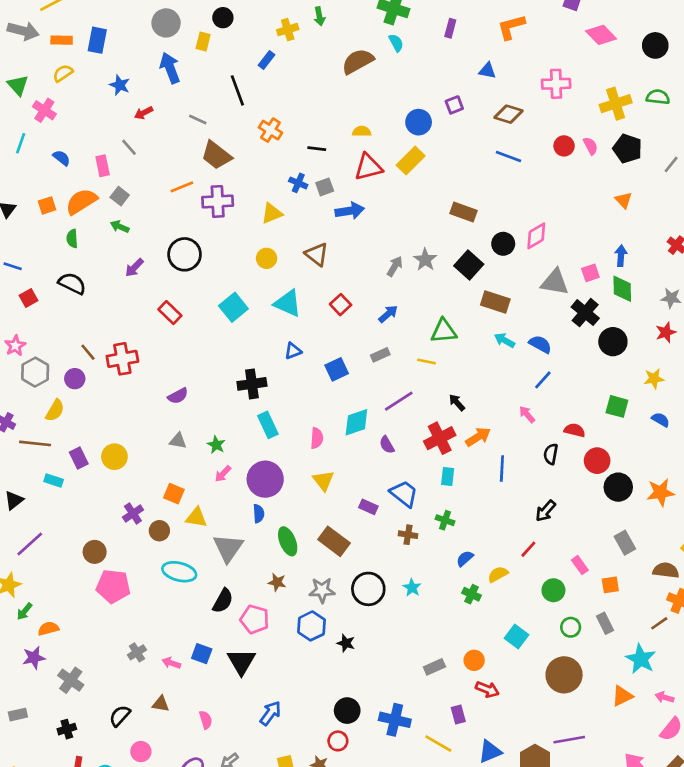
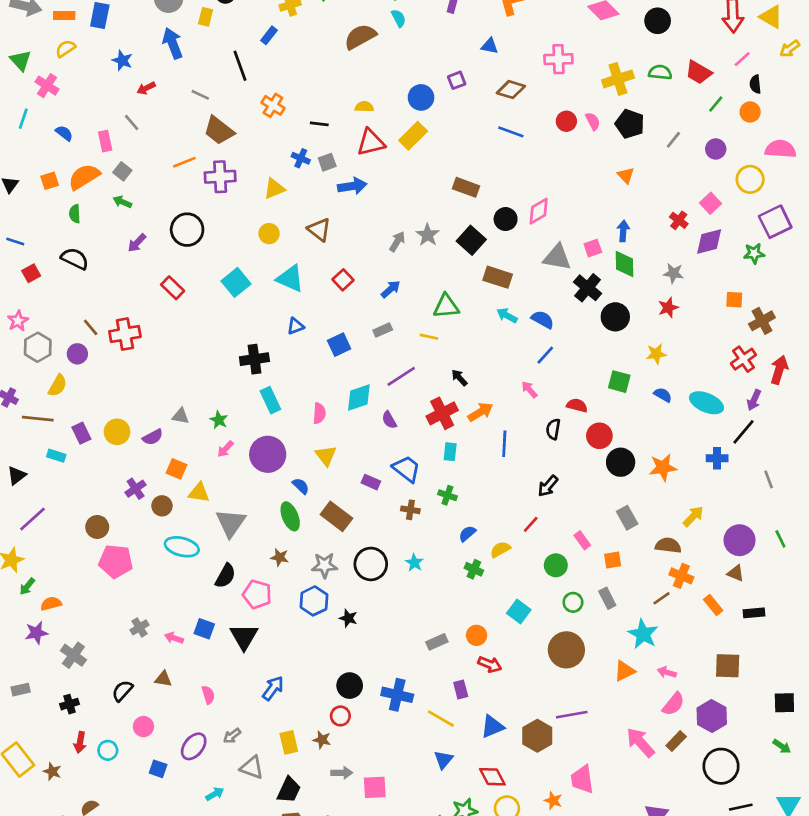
purple semicircle: (178, 396) -> (153, 437), moved
blue semicircle: (259, 514) -> (301, 486), moved, turned -42

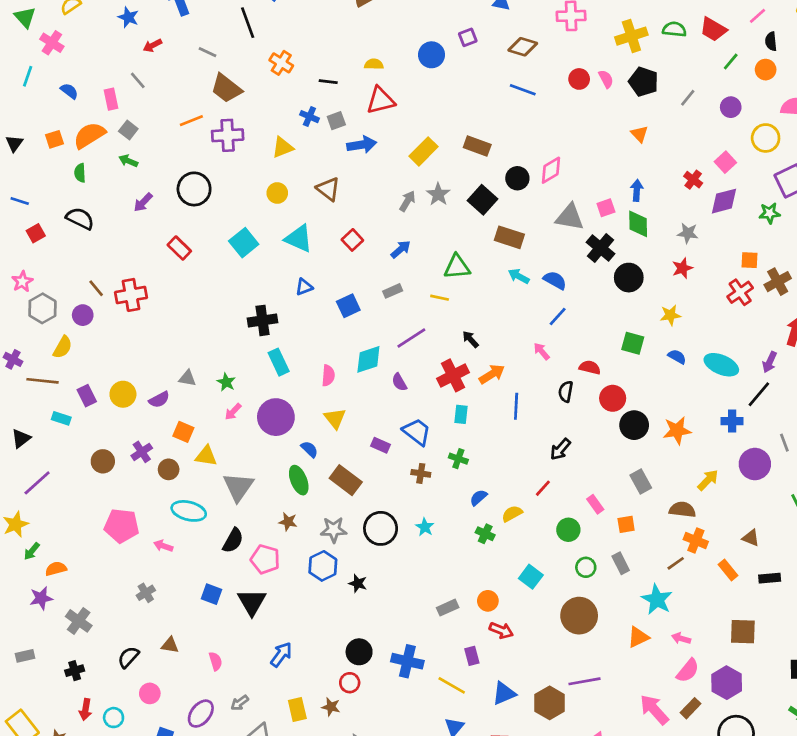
yellow rectangle: (413, 136) -> (423, 151), moved
red cross: (743, 359) -> (740, 292), moved
brown circle: (97, 527) -> (103, 461), moved
purple circle: (740, 540) -> (755, 464), moved
pink arrow: (174, 638) -> (163, 546), moved

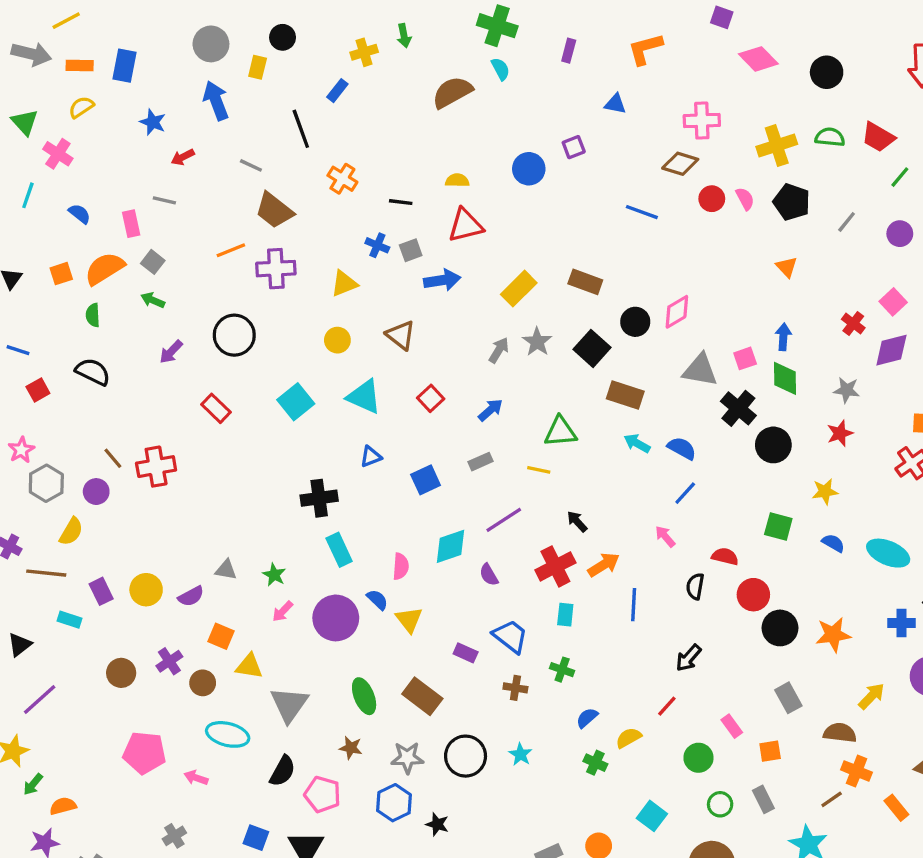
brown diamond: (523, 47) -> (680, 164), moved
gray line: (138, 80) -> (164, 200), turned -36
blue semicircle: (309, 449) -> (377, 600), moved

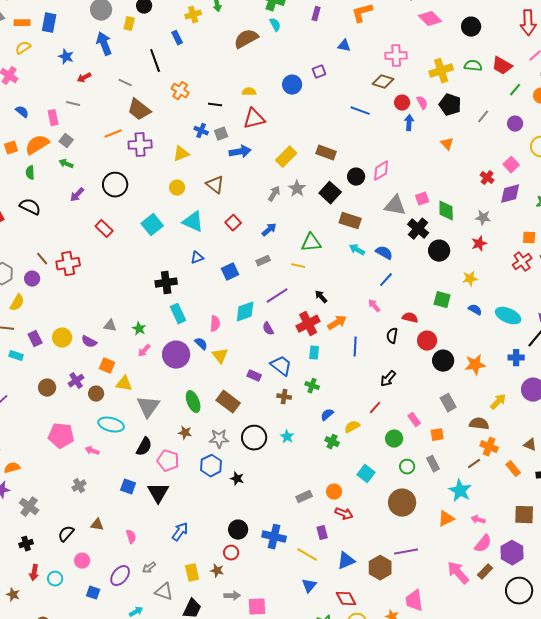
blue rectangle: (337, 91) -> (177, 38), turned -64
blue arrow: (783, 337) -> (409, 123), moved
purple semicircle: (191, 596) -> (89, 342), turned 56

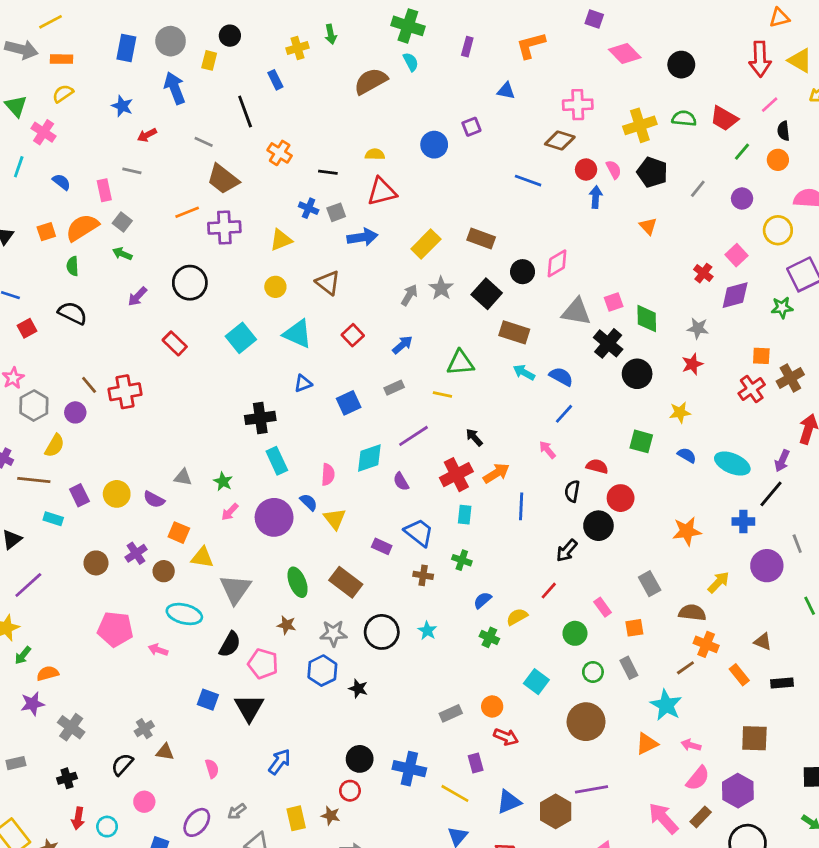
blue rectangle: (49, 23) -> (126, 48), moved
black circle: (443, 361) -> (598, 526), moved
gray cross: (79, 486) -> (144, 729), moved

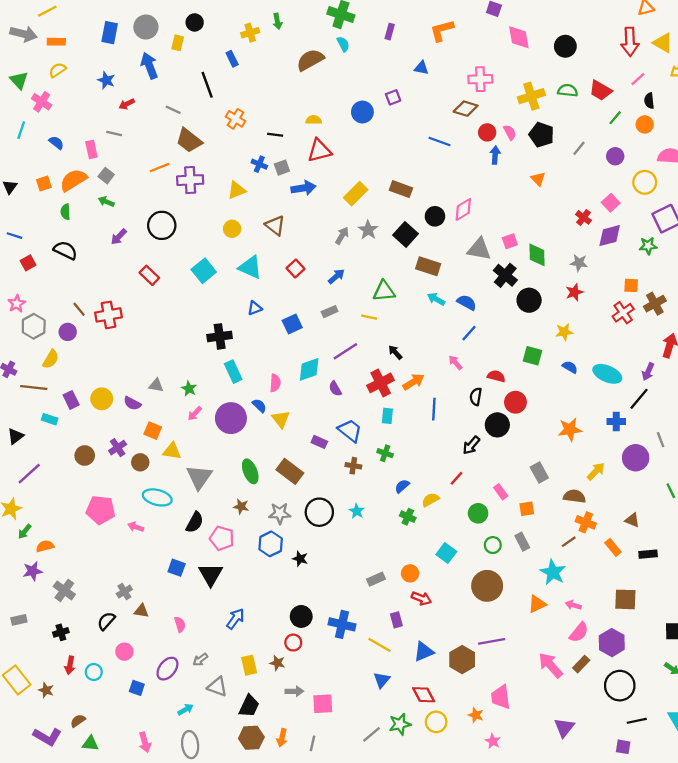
pink diamond: (625, 54) -> (519, 37), turned 35

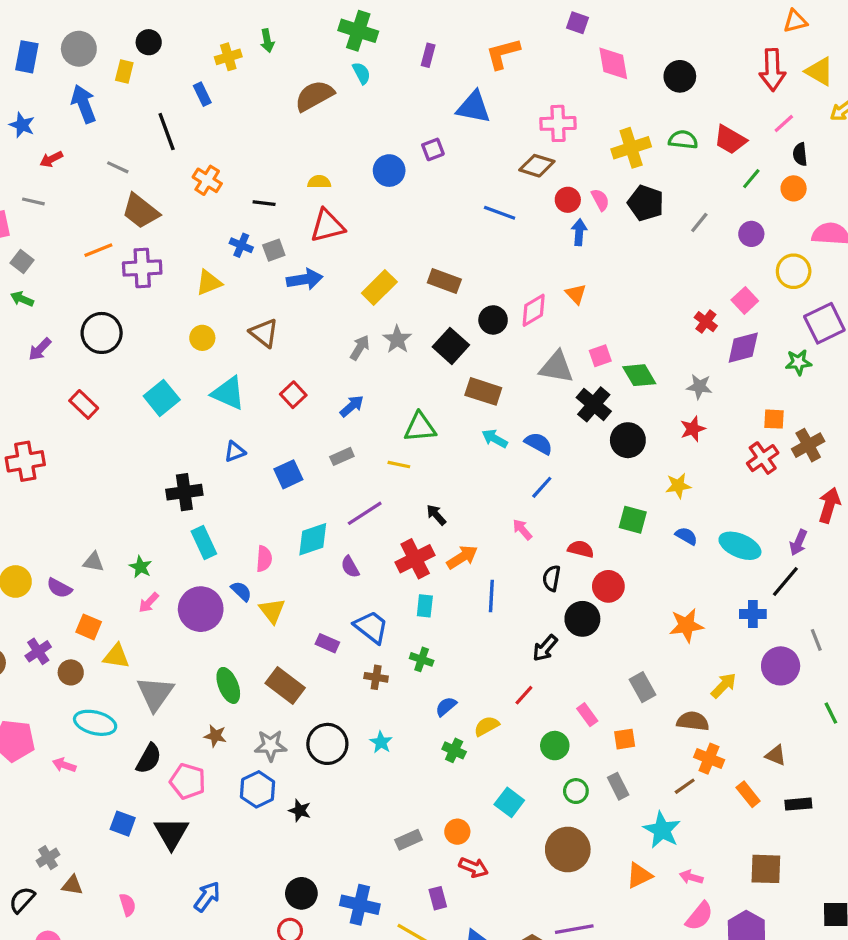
blue triangle: (421, 68) -> (474, 107), size x1.6
orange triangle: (538, 179) -> (576, 294), moved
green diamond: (537, 255) -> (639, 375), turned -30

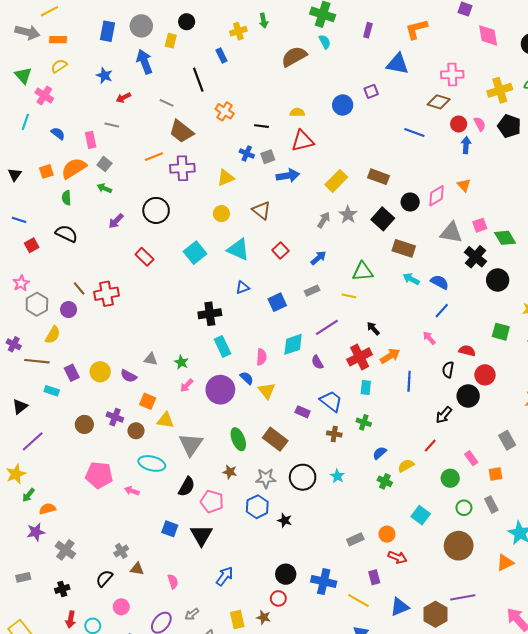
purple cross: (38, 651) -> (115, 417), turned -35

